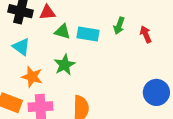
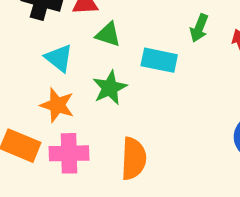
cyan rectangle: (88, 34) -> (159, 60), moved
cyan triangle: (21, 47) -> (59, 58), moved

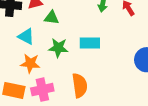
cyan rectangle: (159, 60) -> (90, 43), moved
green star: (110, 88) -> (58, 48), turned -30

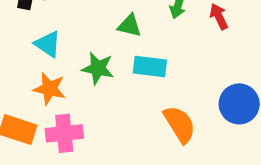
green triangle: (52, 18) -> (130, 26), moved
orange semicircle: (80, 85) -> (180, 124), moved, turned -30

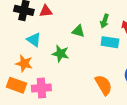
cyan rectangle: (150, 67) -> (110, 42), moved
orange star: (49, 89) -> (24, 63), moved

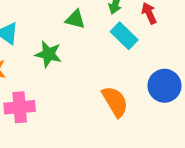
cyan rectangle: (110, 42) -> (124, 36), turned 36

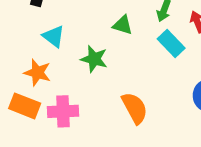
orange semicircle: (115, 102) -> (135, 108), moved

